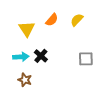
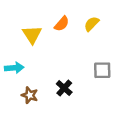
black cross: (41, 56) -> (64, 88), moved
cyan arrow: (21, 57) -> (14, 68), moved

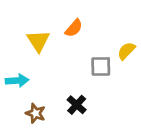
yellow semicircle: (92, 24) -> (126, 51), moved
gray square: (102, 70) -> (101, 66), moved

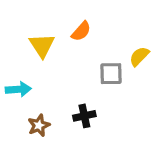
black cross: (77, 105) -> (84, 116), turned 36
brown star: (35, 113) -> (39, 125), turned 30

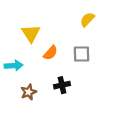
orange semicircle: (81, 31) -> (50, 53), moved
yellow semicircle: (139, 56) -> (87, 19), moved

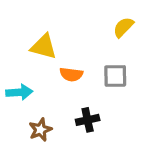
yellow triangle: (31, 33) -> (44, 47), turned -42
orange semicircle: (50, 53) -> (71, 74), turned 56

